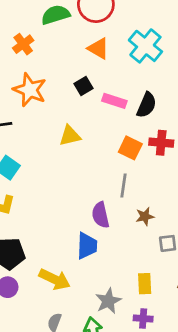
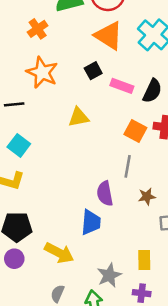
orange triangle: (98, 48) -> (109, 36), size x1.4

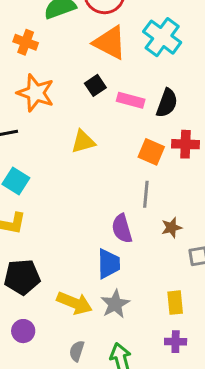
orange cross: (38, 29) -> (26, 42), turned -30
purple circle: (14, 259) -> (23, 331), moved
gray star: (109, 275) -> (115, 304), moved

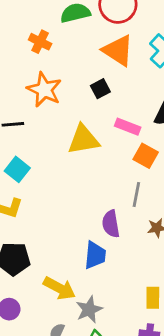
pink rectangle: (131, 100) -> (128, 127), moved
yellow triangle: (83, 142) -> (83, 140), size x1.4
gray star: (115, 304) -> (89, 310), moved

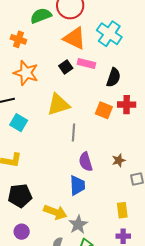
pink rectangle: (128, 127) -> (86, 63), moved
cyan square: (17, 169) -> (19, 123), moved
gray line: (136, 194) -> (73, 133), moved

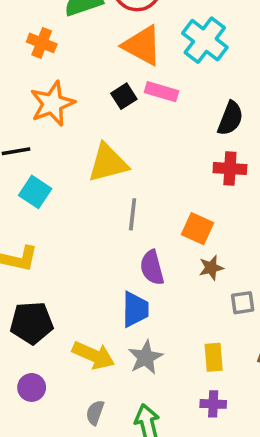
orange star: (26, 73) -> (52, 104), turned 30
black semicircle: (114, 77) -> (230, 118), moved
orange square: (104, 110) -> (198, 229), moved
gray star: (78, 224) -> (146, 357), moved

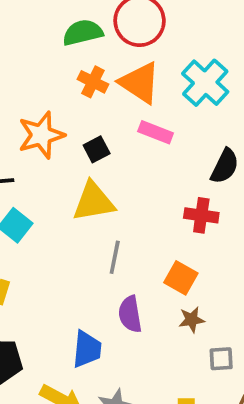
orange cross: (42, 43) -> (93, 82), moved
black square: (124, 96) -> (97, 149), moved
red cross: (230, 169) -> (201, 215), moved
blue trapezoid: (135, 309) -> (87, 349), moved

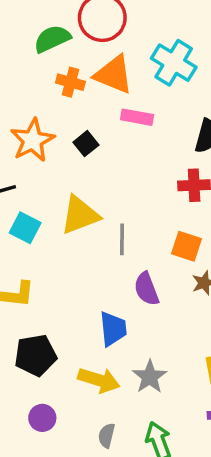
yellow triangle: (94, 202) -> (80, 215), moved

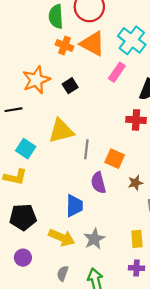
green semicircle: (52, 39) -> (56, 16), turned -75
pink rectangle: (137, 117) -> (117, 72), moved, turned -72
cyan square: (25, 228) -> (26, 149), moved
orange square: (187, 246) -> (115, 159), moved

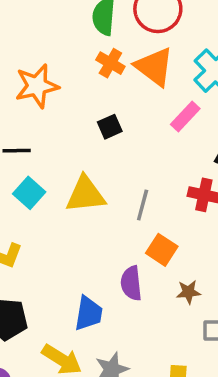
orange star: (36, 80) -> (37, 86), moved
cyan square: (26, 149) -> (29, 193), moved
gray line: (86, 149) -> (143, 205), moved

